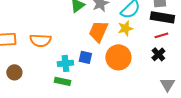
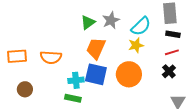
black rectangle: (162, 17) -> (173, 34), size x0.6
orange trapezoid: (98, 31) -> (96, 48), moved
blue square: (85, 57) -> (96, 74), size x1.6

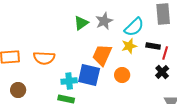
black rectangle: (173, 34) -> (153, 46), moved
orange trapezoid: (96, 48) -> (102, 55), moved
red line: (172, 52) -> (165, 53), turned -56
orange circle: (129, 74) -> (122, 75), size x0.6

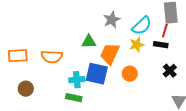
green triangle: (81, 23) -> (89, 42), moved, turned 35
red line: (165, 53) -> (165, 31), moved

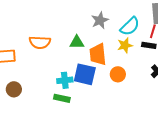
orange trapezoid: (110, 54) -> (98, 54), turned -30
orange semicircle: (52, 57) -> (40, 42), moved

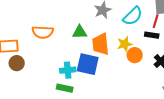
yellow star: (125, 45) -> (125, 44), moved
orange circle: (118, 74) -> (135, 55), moved
brown circle: (14, 89) -> (17, 63), moved

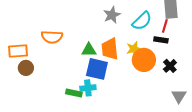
green triangle: (80, 32) -> (89, 50), moved
orange circle: (135, 55) -> (144, 60), size x1.5
cyan cross: (68, 70) -> (88, 88), moved

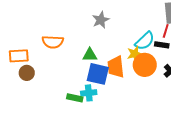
gray star: (112, 15) -> (101, 20), moved
cyan semicircle: (142, 21) -> (145, 41), moved
orange trapezoid: (110, 49) -> (116, 67), moved

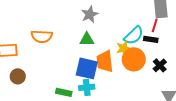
green triangle: (90, 55) -> (87, 39), moved
brown circle: (27, 73) -> (18, 76), moved
cyan cross: (89, 93) -> (87, 87), moved

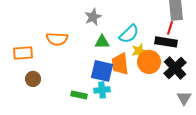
gray star: (90, 14) -> (93, 17), moved
cyan semicircle: (134, 35) -> (129, 34), moved
black rectangle: (151, 39) -> (166, 42), size x1.5
black cross: (160, 65) -> (175, 68), size x1.6

